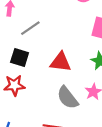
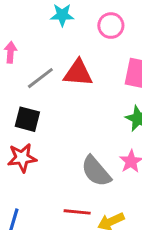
red triangle: (61, 62) -> (78, 73), moved

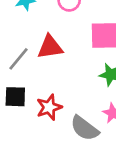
red star: (22, 158) -> (49, 107), moved

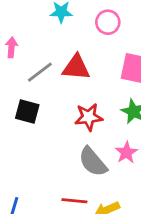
red star: (49, 107) -> (89, 117), moved

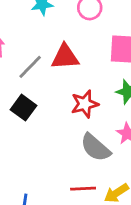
black square: (27, 112) -> (23, 108), turned 30

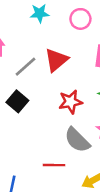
red triangle: (65, 57) -> (56, 60), turned -40
red line: (83, 189) -> (54, 165), moved

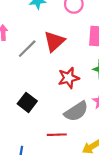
black square: (17, 101) -> (27, 102), moved
gray semicircle: (77, 140) -> (76, 111), turned -75

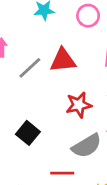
red triangle: (54, 41) -> (63, 60), turned 35

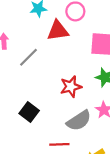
red triangle: (63, 60) -> (58, 31), moved

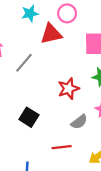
gray semicircle: (79, 121) -> (79, 122), size x0.7

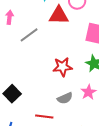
black square: (29, 117) -> (12, 94), moved

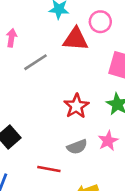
red star: (63, 67) -> (76, 106), turned -30

